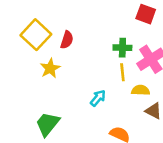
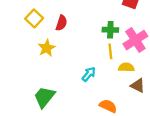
yellow square: (36, 35) -> (34, 18), size x0.7

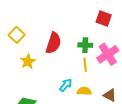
red semicircle: (61, 23) -> (53, 43), moved, size x1.5
yellow semicircle: (126, 67) -> (84, 91), moved

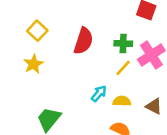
yellow star: (28, 61) -> (33, 64), moved
yellow line: (85, 65) -> (123, 68), turned 48

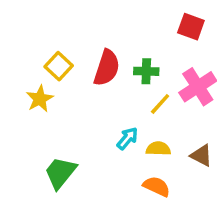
yellow square: (37, 31) -> (59, 66), moved
green cross: (123, 43) -> (146, 71), moved

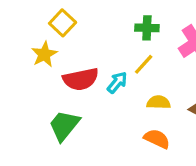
red semicircle: (107, 68) -> (81, 79), moved, turned 60
yellow line: (160, 104) -> (144, 64), moved
cyan arrow: (127, 138) -> (117, 82), moved

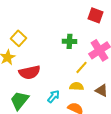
yellow line: (144, 64) -> (82, 67), moved
cyan arrow: (117, 82) -> (54, 96), moved

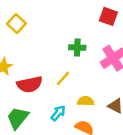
yellow square: (18, 38) -> (16, 24), moved
yellow line: (82, 67) -> (63, 78), moved

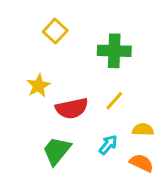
green cross: (77, 47) -> (114, 51), moved, size x1.5

